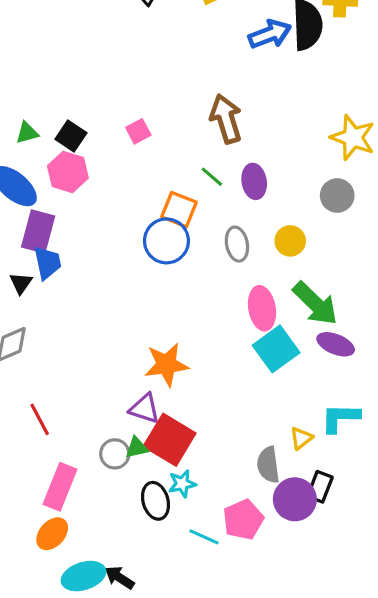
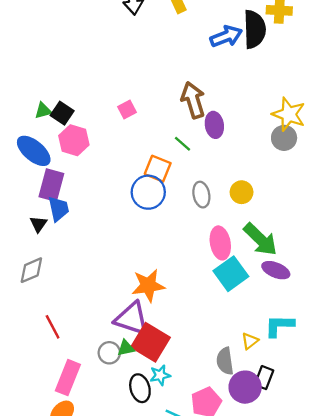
black square: (71, 136) -> (62, 113), moved
purple ellipse: (254, 181) -> (214, 125), moved
gray circle: (337, 195) -> (284, 138), moved
purple triangle: (145, 408) -> (132, 319), size x1.5

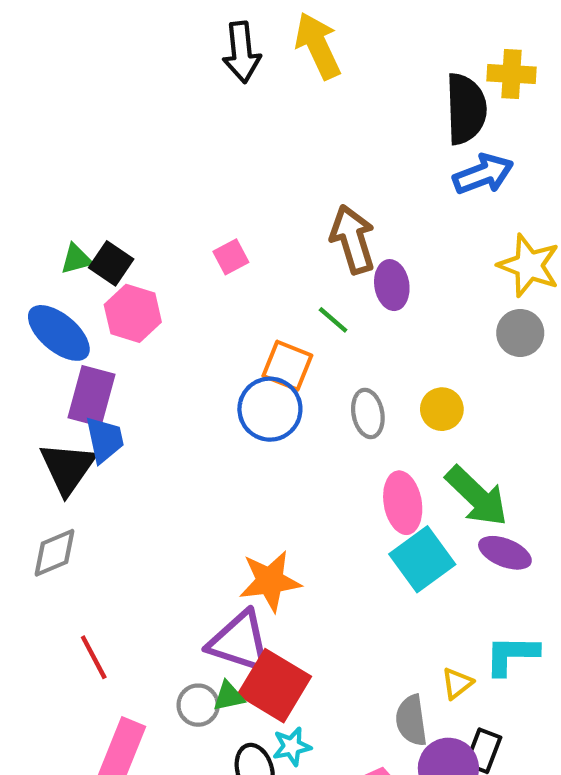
blue arrow: (226, 36) -> (483, 174), moved
gray circle: (284, 138) -> (520, 333), moved
black triangle: (38, 224) -> (68, 468), size x1.8

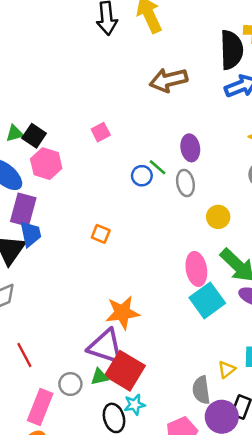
brown arrow: (353, 239) -> (168, 80), moved, turned -87
orange square: (287, 366) -> (101, 234), moved, size x0.7
blue circle: (270, 409) -> (142, 176), moved, size x0.6
gray ellipse: (368, 413) -> (185, 183), moved
gray circle: (198, 705) -> (70, 384), moved

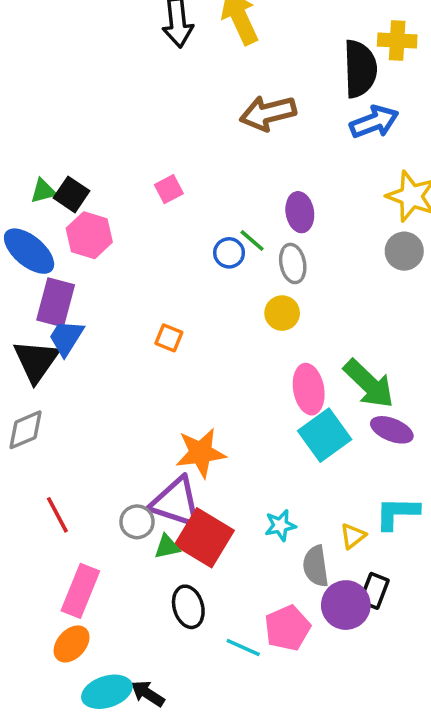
yellow circle: (218, 217) -> (282, 313), moved
blue trapezoid: (30, 234) -> (66, 338), turned -136
gray circle: (70, 384) -> (137, 522), moved
cyan star: (135, 405) -> (280, 525), moved

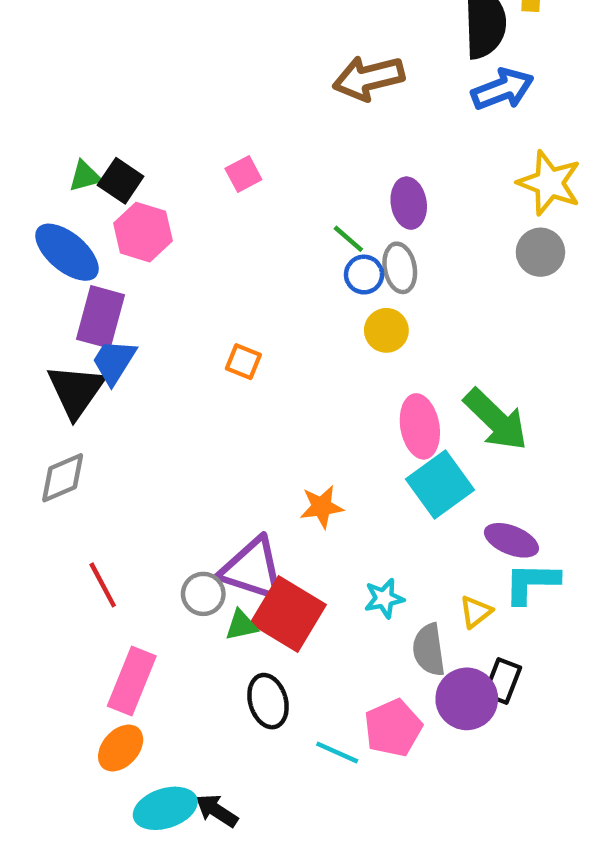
blue circle: (229, 253) -> (364, 275), moved
purple ellipse: (392, 430) -> (511, 540), moved
orange star: (201, 453) -> (322, 507), moved, size x0.7

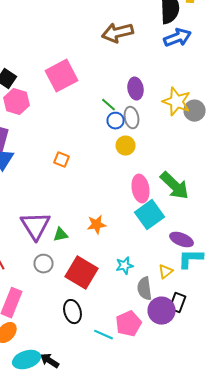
pink square: (243, 174) -> (62, 76), size x2.0
yellow star: (549, 183) -> (176, 102), moved
purple triangle: (252, 569) -> (36, 226), moved, turned 40
green triangle: (241, 625) -> (60, 235), moved

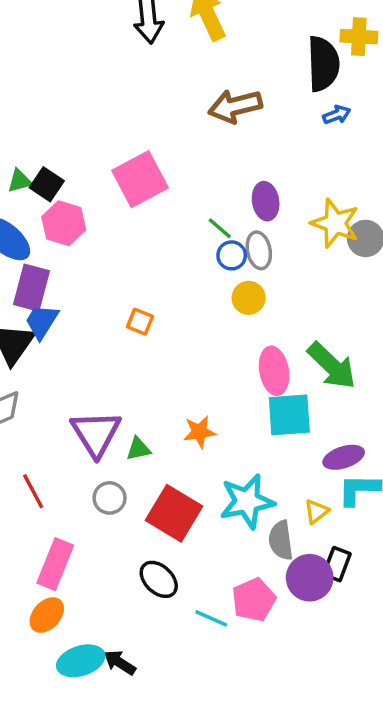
blue arrow: (178, 38) -> (337, 115), size x0.6
cyan square: (150, 215) -> (289, 415), turned 32
purple ellipse: (182, 240) -> (344, 457), turned -40
cyan star: (124, 266) -> (247, 501), size x1.8
black ellipse: (72, 312) -> (159, 579), turned -30

